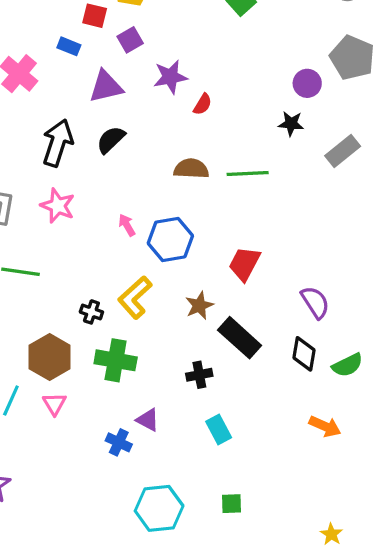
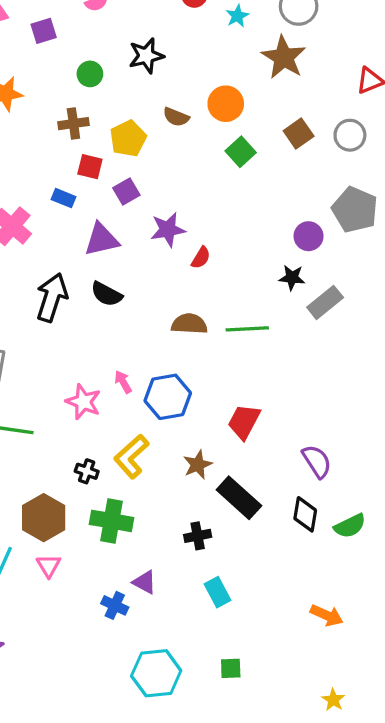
black semicircle: (111, 140) -> (107, 294), turned -108
gray rectangle: (343, 151) -> (325, 302), moved
pink star: (58, 206) -> (83, 402), moved
orange arrow: (325, 426) -> (327, 615), moved

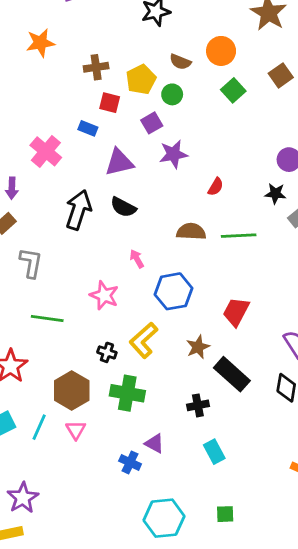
green circle: (90, 74) -> (172, 94), moved
purple square: (126, 191) -> (152, 123), moved
red semicircle: (201, 258) -> (216, 187), moved
pink arrow: (123, 382) -> (137, 259), moved

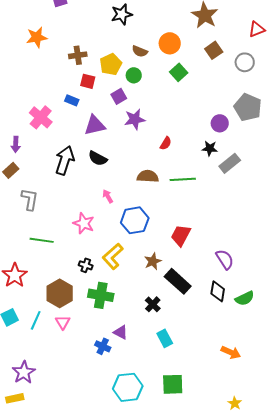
brown square: (281, 75) -> (214, 50), moved
black cross: (198, 405) -> (153, 304), turned -35
green square: (225, 514) -> (173, 384), size x1.6

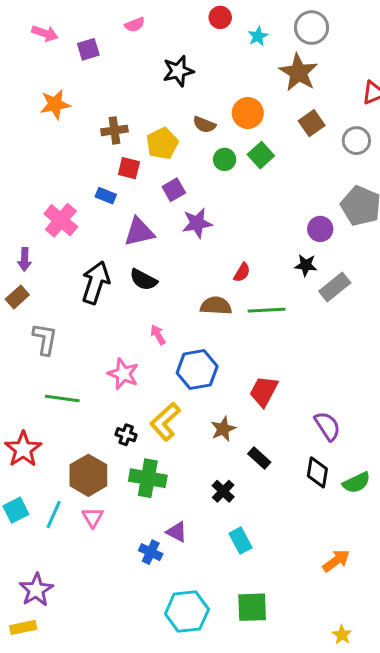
green circle: (134, 75) -> (225, 159), moved
red semicircle: (166, 143) -> (242, 272), moved
black rectangle: (178, 281) -> (259, 458), size x0.6
orange arrow: (231, 352) -> (336, 561), turned -60

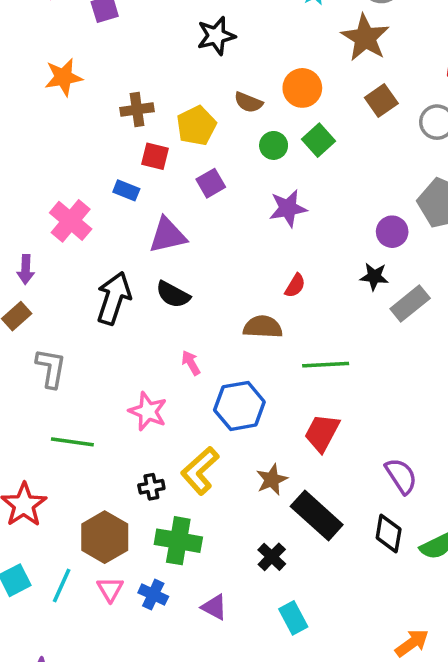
purple star: (197, 223) -> (288, 208), moved
green line: (267, 310) -> (326, 365), moved
black cross: (126, 435) -> (151, 487), turned -30
black rectangle: (259, 458) -> (317, 516), size x1.8
blue cross: (151, 552) -> (153, 595), moved

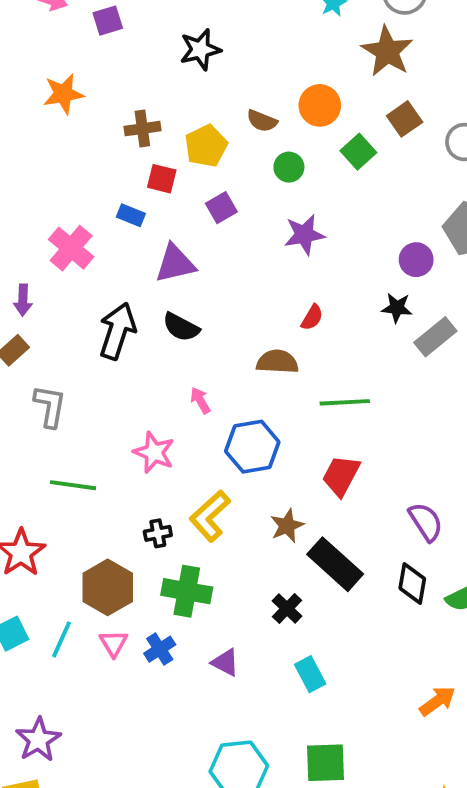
black star: (216, 36) -> (200, 50), moved
green square: (318, 140) -> (358, 152), moved
blue cross: (153, 595) -> (160, 649), turned 32

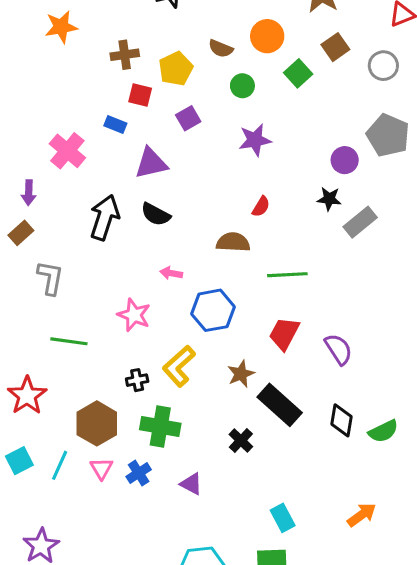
pink arrow: (200, 400) -> (171, 273), turned -50
purple semicircle: (426, 522) -> (338, 349), moved
cyan rectangle: (310, 674) -> (283, 518), moved

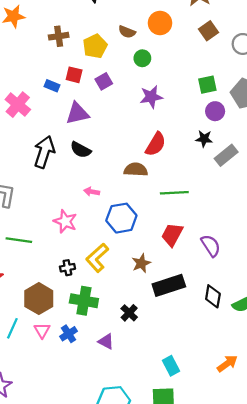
green square: (298, 73) -> (207, 85), moved, turned 30
red square: (140, 95) -> (74, 75), moved
red semicircle: (261, 207) -> (156, 144), size x1.6
black rectangle: (280, 405) -> (169, 285), turned -60
black cross: (241, 440) -> (129, 313), moved

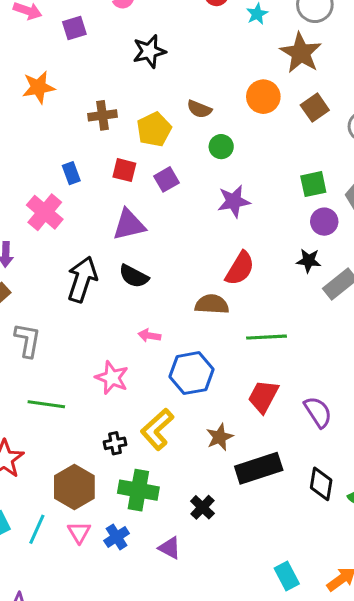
orange circle: (160, 23) -> (263, 97), moved
blue rectangle: (52, 86) -> (71, 173), moved, turned 48
cyan rectangle: (171, 366) -> (287, 576), moved

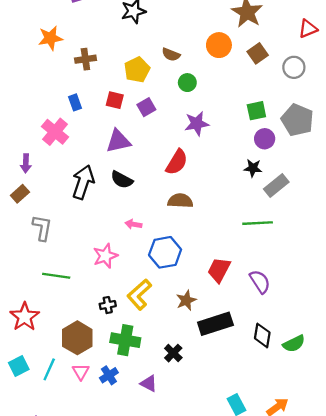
brown cross: (103, 115) -> (85, 59), moved
red semicircle: (240, 268) -> (177, 162), moved
green line: (266, 337) -> (258, 223), moved
pink star: (112, 378) -> (105, 256), turned 30

